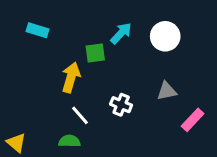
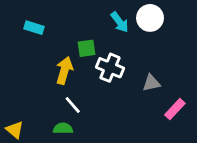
cyan arrow: (121, 33) -> (120, 22), moved, turned 100
white circle: (165, 36) -> (150, 18), moved
white cross: (121, 105) -> (110, 68), moved, size x1.4

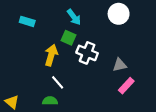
cyan arrow: (120, 22) -> (74, 17), moved
green square: (86, 48) -> (69, 38), turned 32
pink rectangle: (175, 109) -> (126, 86), moved

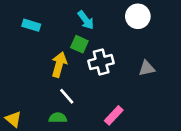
white cross: (87, 53) -> (101, 62), turned -36
gray triangle: (120, 65) -> (147, 68), moved
pink rectangle: (126, 86) -> (114, 115), moved

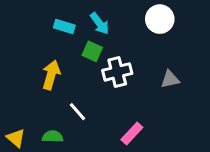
cyan rectangle: (31, 25) -> (64, 26), moved
yellow arrow: (59, 65) -> (51, 75), moved
green semicircle: (58, 118) -> (53, 137), moved

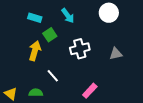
cyan rectangle: (64, 26) -> (35, 18), moved
green square: (92, 51) -> (50, 35), moved, turned 32

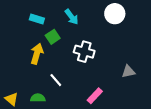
white cross: (80, 49) -> (84, 52), turned 30
gray triangle: (116, 54) -> (128, 72), moved

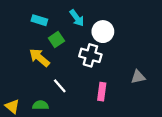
white circle: (115, 14) -> (103, 32), moved
yellow arrow: (37, 54) -> (39, 58), turned -66
pink rectangle: (95, 96) -> (102, 92), moved, turned -35

